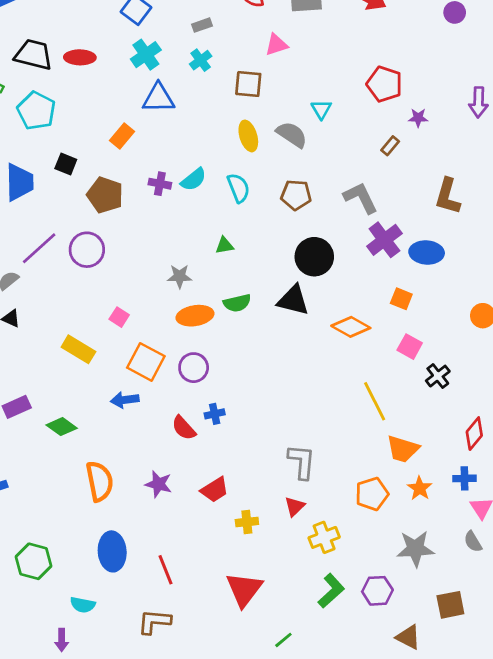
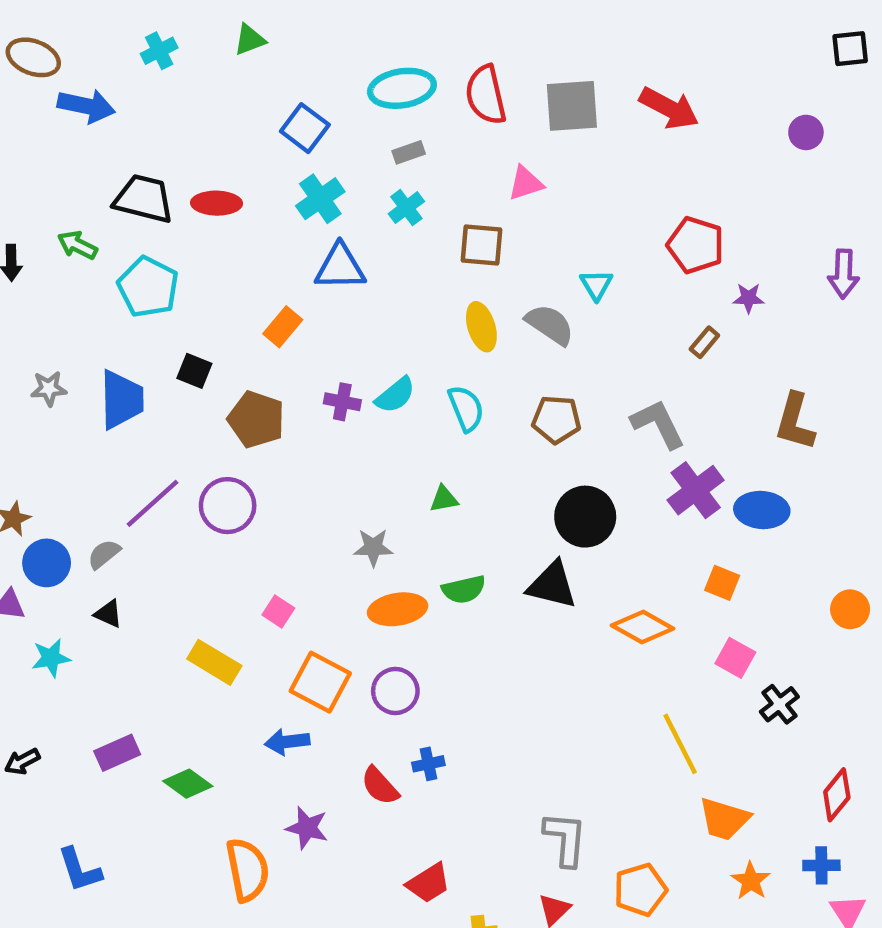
purple star: (158, 484) -> (307, 828), moved
orange pentagon: (372, 494) -> (640, 890), moved

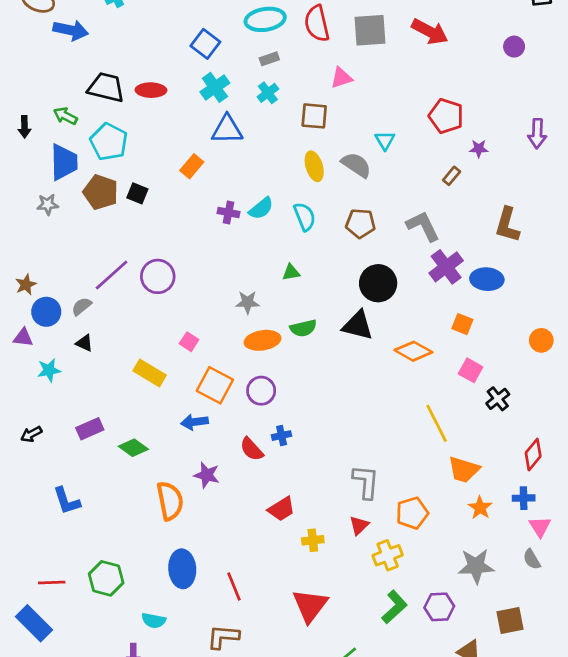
blue trapezoid: (122, 400) -> (64, 162), moved
brown pentagon: (256, 419) -> (101, 192), moved

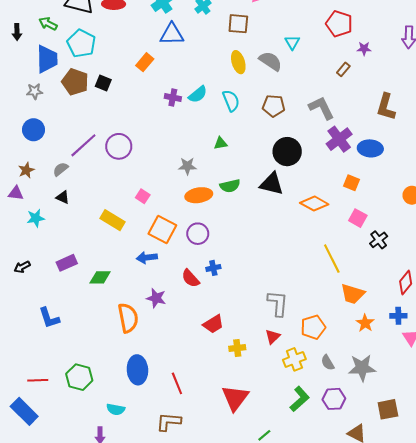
brown star: (26, 285) -> (26, 170), moved
blue circle: (46, 312) -> (34, 130), moved
green diamond: (133, 448) -> (100, 277), turned -35
gray semicircle: (532, 559) -> (328, 363), moved

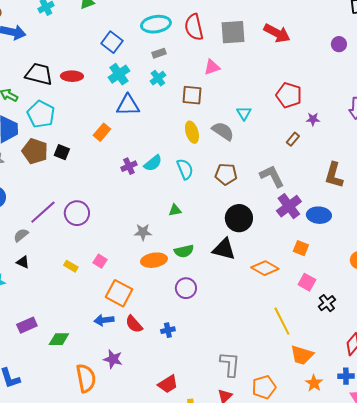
purple cross: (173, 97) -> (129, 166), turned -35
yellow rectangle: (113, 220) -> (71, 266), moved, size x0.6
purple circle: (198, 234) -> (186, 288), moved
red semicircle: (190, 278) -> (134, 324), moved

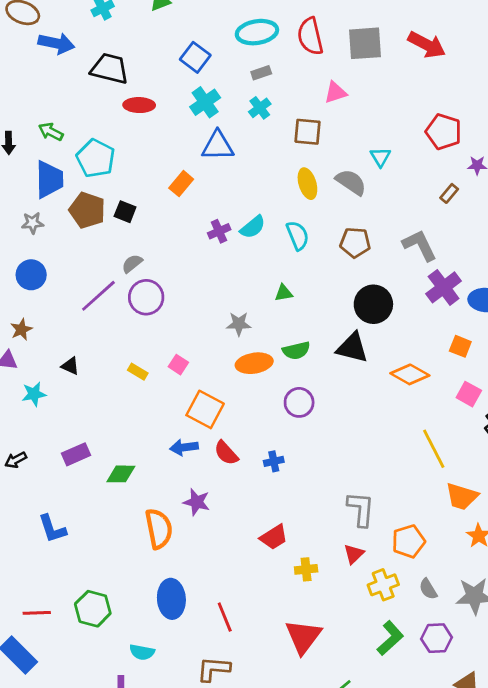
black trapezoid: (39, 74) -> (110, 69), moved
gray semicircle: (21, 235) -> (132, 264), moved

